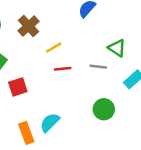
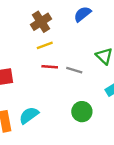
brown cross: (29, 26) -> (41, 22), moved
gray line: (98, 67) -> (74, 70), moved

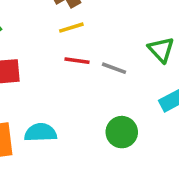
cyan semicircle: (29, 115) -> (41, 133), turned 30

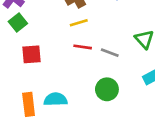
green circle: (122, 132) -> (107, 89), moved

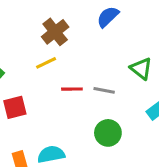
yellow line: (79, 23) -> (46, 63), moved

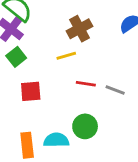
green circle: (108, 133) -> (85, 126), moved

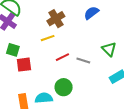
green square: (16, 57) -> (13, 50), moved, turned -32
red line: (86, 84) -> (62, 57), turned -32

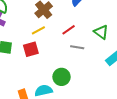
red line: (62, 57) -> (69, 30), moved
red square: (24, 65) -> (31, 49), moved

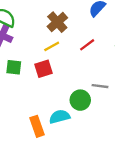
gray line: (77, 47) -> (100, 86), moved

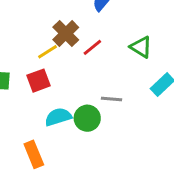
brown cross: (57, 22) -> (66, 33), moved
cyan semicircle: (60, 117) -> (58, 117), moved

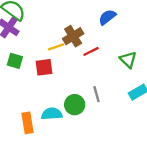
gray line: (111, 99) -> (97, 94), turned 56
cyan semicircle: (58, 117) -> (52, 114), moved

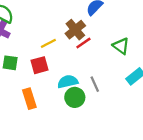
brown cross: (73, 36) -> (75, 30), moved
cyan semicircle: (52, 114) -> (68, 82), moved
orange rectangle: (28, 123) -> (29, 99), moved

